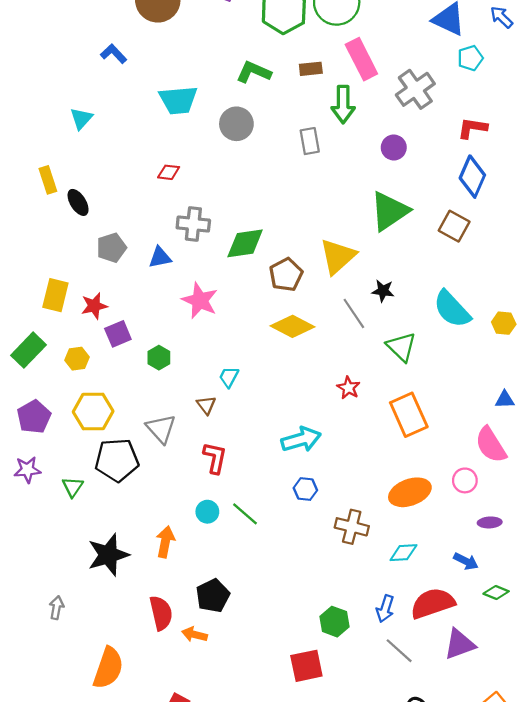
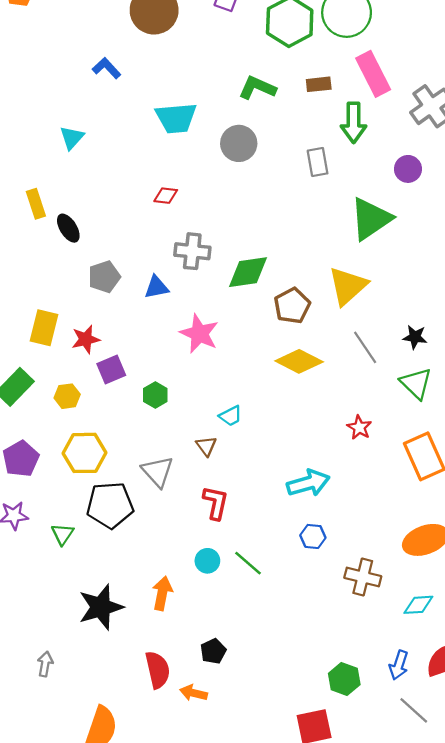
green triangle: (389, 211) -> (371, 219), moved
black star: (383, 291) -> (415, 337), moved
cyan trapezoid: (229, 377) -> (231, 416), turned -145
black pentagon: (213, 596) -> (213, 651), size x0.7

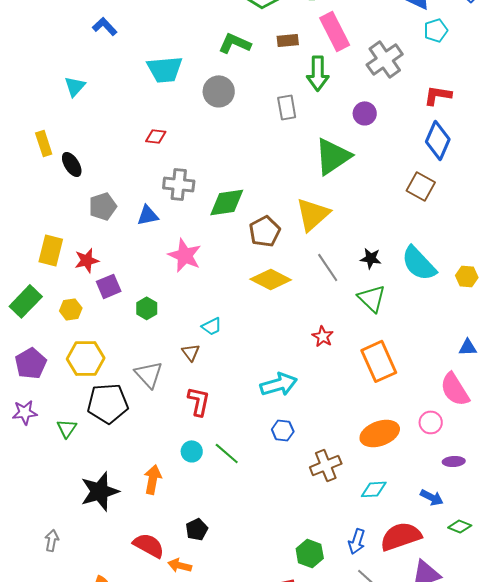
brown cross: (363, 577) -> (326, 465), turned -36
red semicircle: (158, 670) -> (149, 545), turned -48

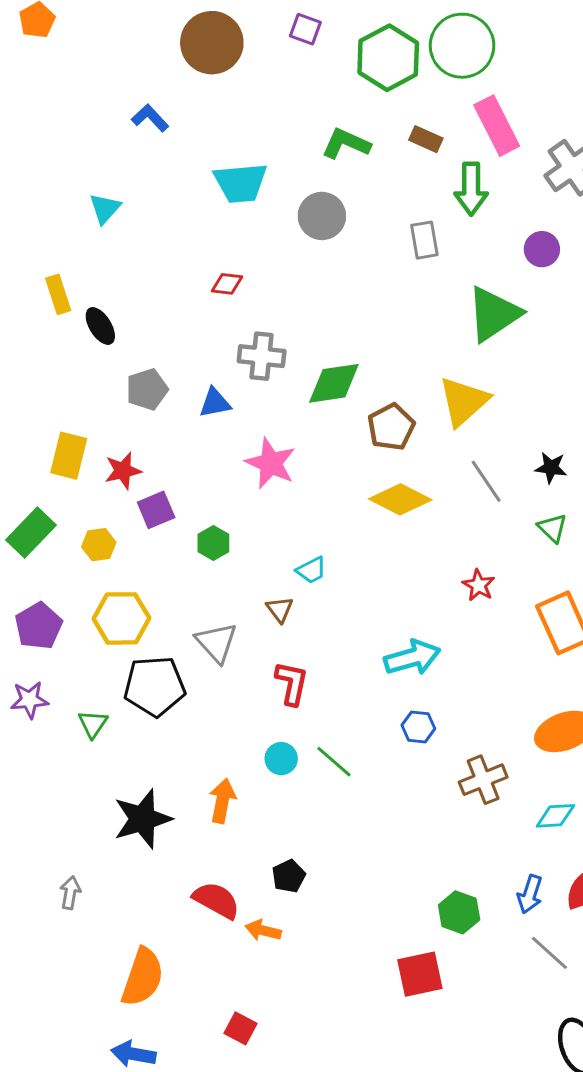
brown rectangle: (288, 40) -> (426, 139), turned 30
green triangle: (372, 298) -> (552, 528), size x0.7

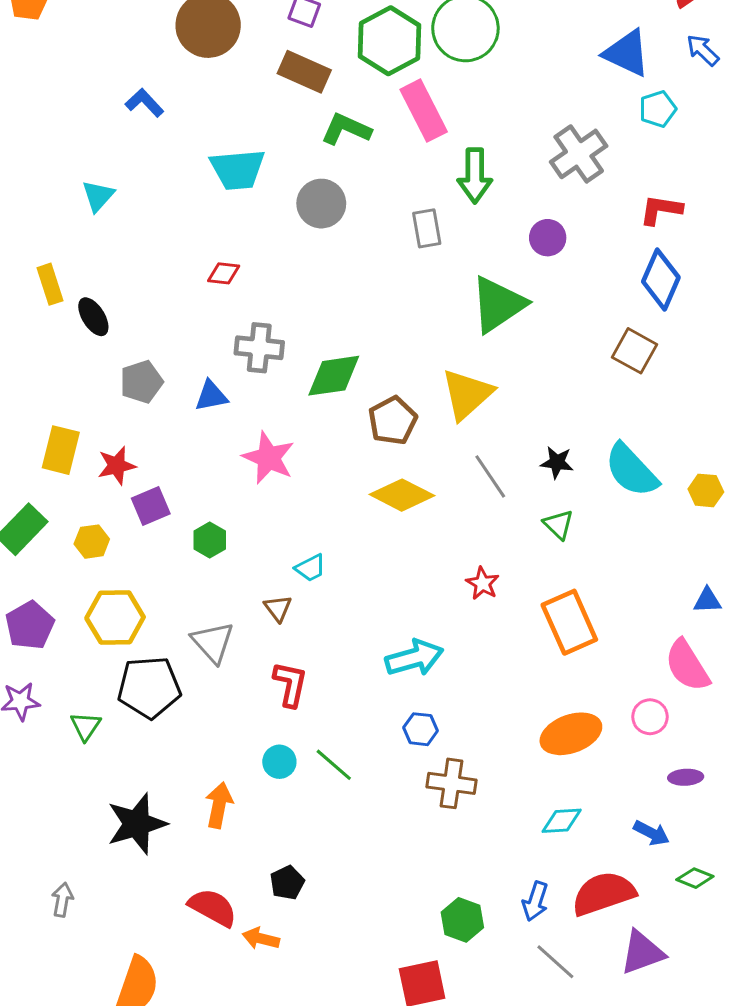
pink rectangle: (497, 126) -> (424, 111), moved
brown rectangle: (426, 139) -> (304, 72), moved, size x1.5
brown cross: (483, 780) -> (452, 783), moved, turned 30

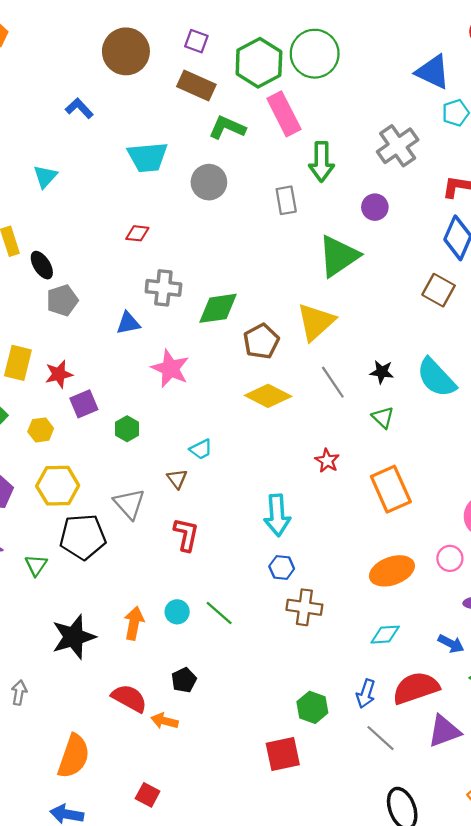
gray pentagon: (141, 382) -> (62, 300), moved
cyan arrow: (414, 658) -> (277, 515), turned 102
cyan circle: (279, 762) -> (177, 612), moved
green line: (334, 765) -> (219, 613), moved

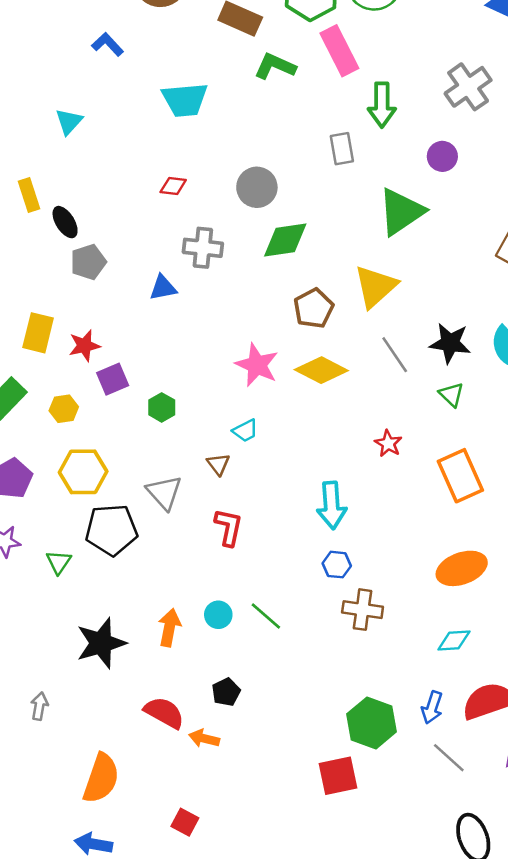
gray circle: (209, 182) -> (257, 187), moved
green diamond: (218, 308) -> (285, 240), moved
pink star: (170, 369) -> (257, 365), moved
black star: (382, 372) -> (450, 343), size x1.5
green hexagon: (312, 707) -> (372, 723), size x1.4

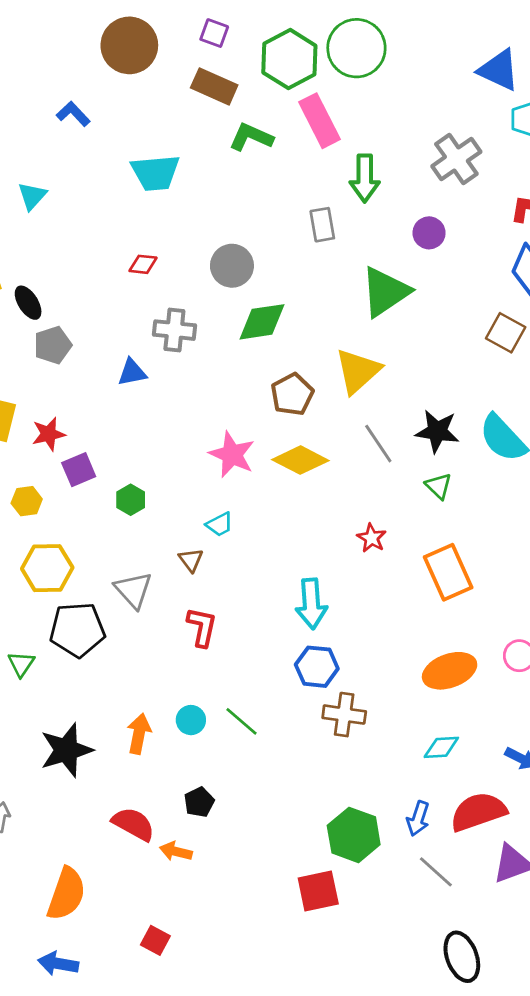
blue hexagon: (337, 565) -> (317, 667), size x1.4

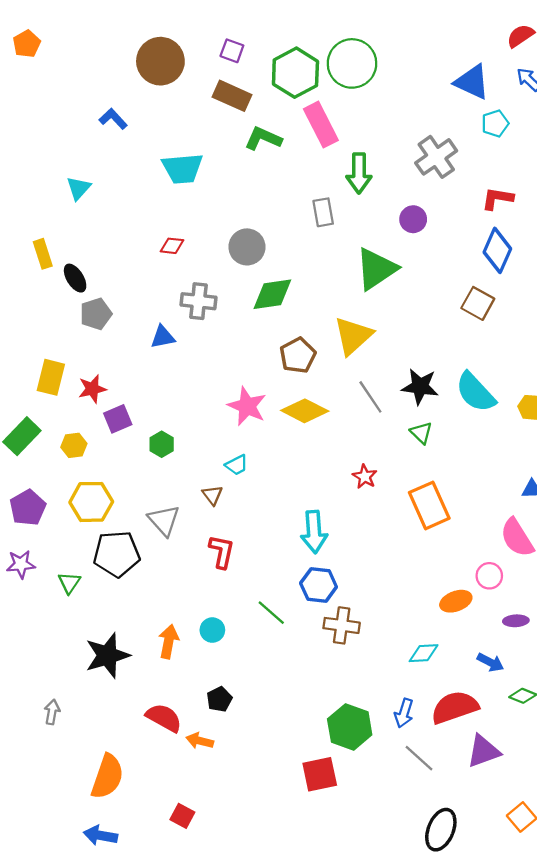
orange ellipse: (450, 671) -> (456, 601), moved, size x0.7
green line: (242, 721) -> (271, 613), moved
black ellipse: (462, 957) -> (441, 830), turned 42

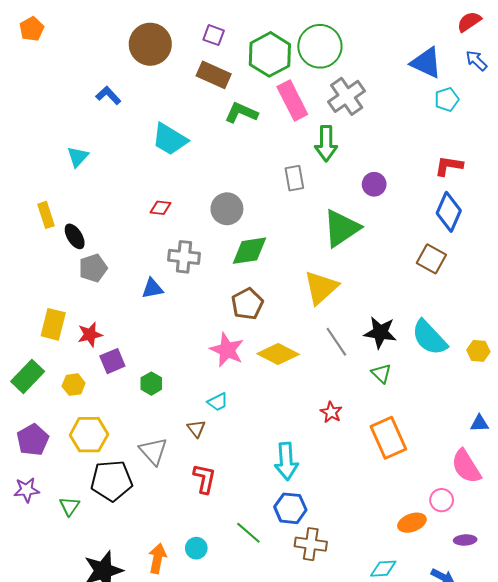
gray cross: (436, 157) -> (347, 96), moved
cyan trapezoid: (182, 168) -> (170, 139), turned 36
brown pentagon: (298, 355) -> (247, 304), moved

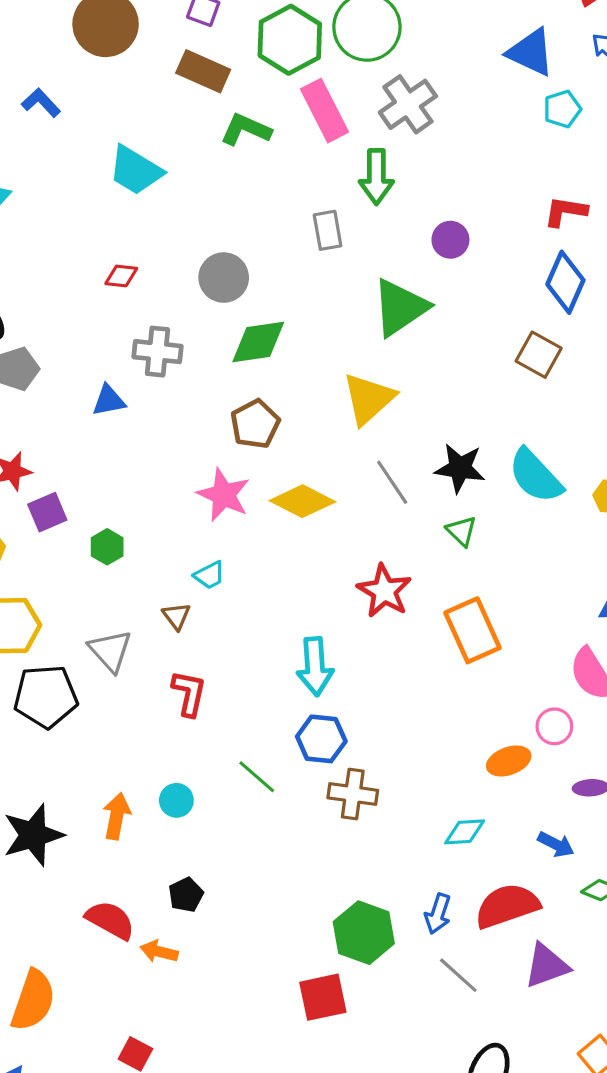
red star: (331, 412) -> (384, 591), size x1.6

